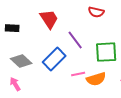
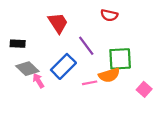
black rectangle: (12, 28) -> (18, 44), moved
orange semicircle: (96, 79) -> (109, 75), moved
pink arrow: (15, 84) -> (38, 81), moved

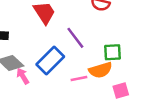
green square: (120, 59) -> (112, 52), size x0.7
pink square: (144, 89) -> (121, 90), moved, turned 32

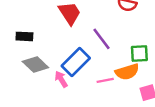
pink arrow: (23, 76) -> (61, 79), moved

